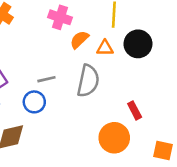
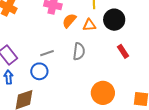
gray semicircle: (88, 81) -> (79, 51), size x0.7
red rectangle: (135, 110) -> (123, 51), moved

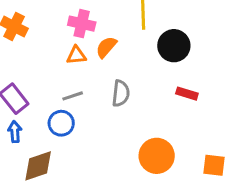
orange triangle: (89, 25) -> (76, 55), moved
red rectangle: (123, 51) -> (187, 94), turned -40

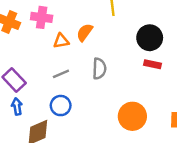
pink cross: (82, 24) -> (42, 17), moved
black circle: (174, 46) -> (150, 38), moved
blue circle: (61, 123) -> (61, 106), moved

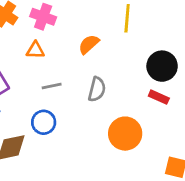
orange triangle: (61, 41) -> (35, 50), moved
orange circle: (132, 116) -> (125, 134), moved

